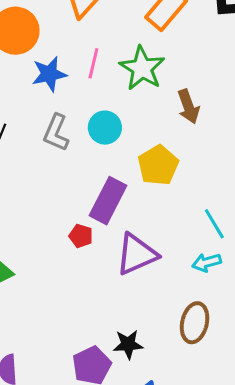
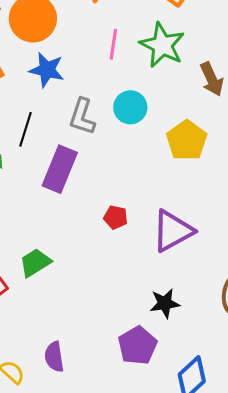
blue star: (49, 74) -> (47, 70), moved, turned 30
purple rectangle: (108, 201) -> (60, 169), moved
black star: (128, 344) -> (165, 303), moved

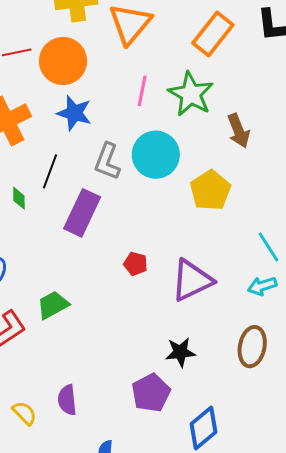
cyan circle: (130, 107) -> (156, 155), size x1.4

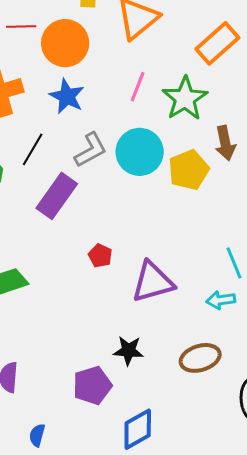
gray L-shape: (107, 161) -> (91, 150), turned -150
yellow pentagon: (210, 190) -> (189, 170), moved
brown ellipse: (252, 347) -> (200, 358), turned 51

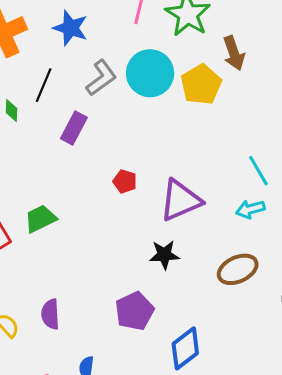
purple rectangle: (57, 196) -> (74, 128), size x0.7
black star: (128, 351) -> (164, 255), moved

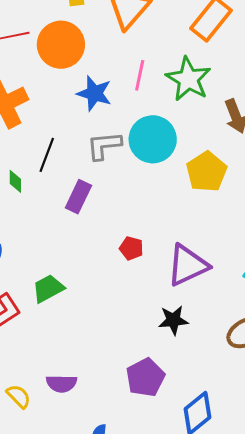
blue star: (71, 28) -> (94, 93), moved
gray L-shape: (101, 78) -> (104, 146), turned -147
yellow pentagon: (201, 85) -> (206, 172), moved
purple semicircle: (50, 314) -> (62, 384), turned -84

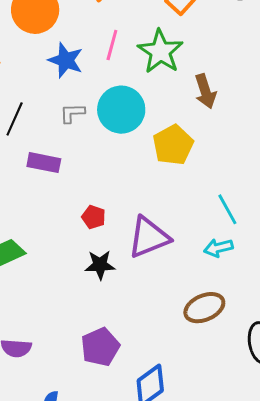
gray L-shape: (104, 146) -> (72, 113), size x0.7
purple rectangle: (78, 197) -> (44, 163), turned 72
black star: (173, 320) -> (100, 265), moved

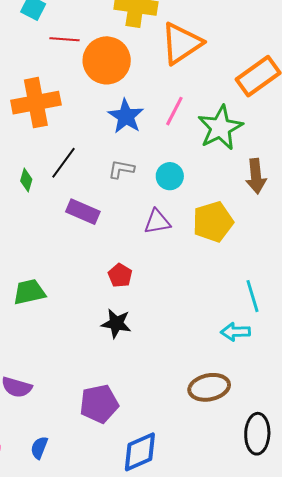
cyan circle: (121, 110) -> (170, 176), size x0.6
purple triangle: (149, 237) -> (157, 222), moved, size x0.6

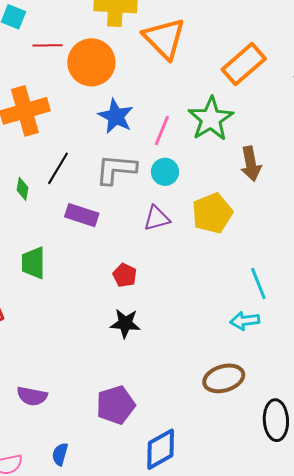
orange triangle: (181, 43) -> (164, 38), turned -36
pink line: (174, 111) -> (162, 130), moved
gray L-shape: (121, 169) -> (116, 169), size x1.6
green trapezoid: (29, 292) -> (33, 263), moved, turned -72

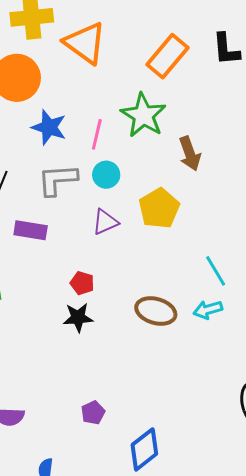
black star: (125, 323) -> (78, 318), moved
brown ellipse: (224, 378) -> (156, 311), moved, turned 42
purple pentagon: (116, 405) -> (93, 413), size x0.6

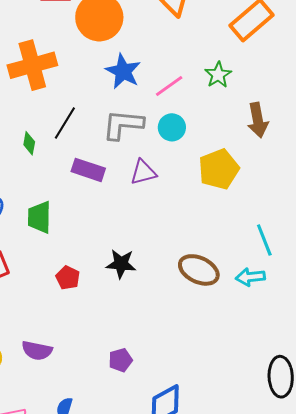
green star: (143, 115) -> (218, 75), size x0.6
pink line: (97, 134) -> (169, 86), turned 32
purple triangle: (105, 222) -> (143, 172), moved
red pentagon: (82, 283) -> (68, 278), moved

